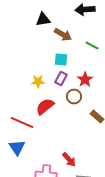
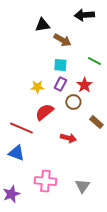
green line: (92, 46) -> (94, 61), moved
blue triangle: (17, 148) -> (16, 153), turned -36
red arrow: (69, 160) -> (68, 138), moved, turned -35

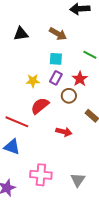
black triangle: (42, 25) -> (21, 34), moved

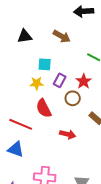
cyan square: (56, 59) -> (45, 64), moved
red semicircle: (40, 106) -> (44, 108), turned -78

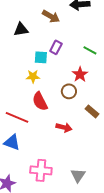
brown arrow: (62, 36) -> (51, 16), moved
purple rectangle: (60, 80) -> (56, 47), moved

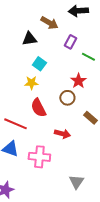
black triangle: (21, 29) -> (29, 39), moved
purple rectangle: (56, 47) -> (70, 42), moved
cyan square: (41, 57) -> (39, 64), turned 32
pink cross: (41, 170) -> (39, 157), moved

